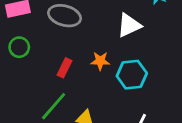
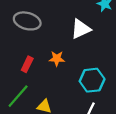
cyan hexagon: (132, 75) -> (92, 80), moved

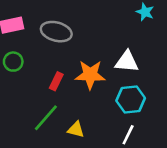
white triangle: (81, 29) -> (127, 62), moved, turned 30
orange star: (57, 59) -> (90, 75), size x1.6

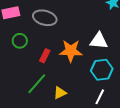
green circle: (13, 62) -> (20, 41), moved
yellow triangle: (76, 129) -> (60, 93), turned -40

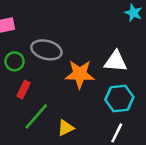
gray ellipse: (45, 18) -> (46, 50), moved
red rectangle: (45, 56) -> (23, 90), moved

